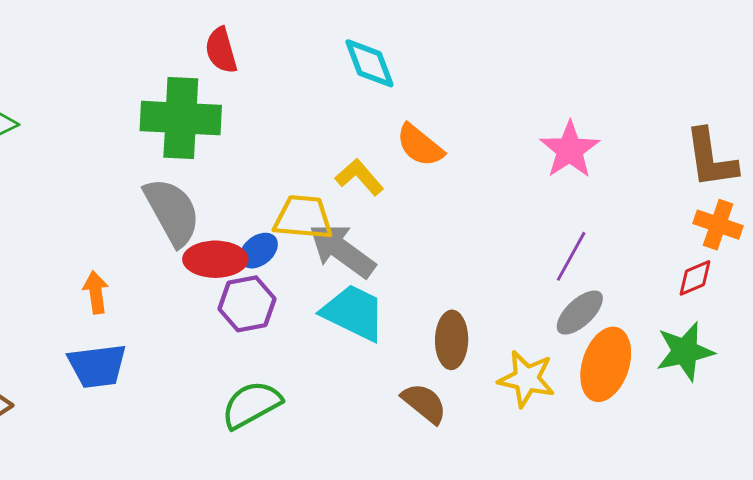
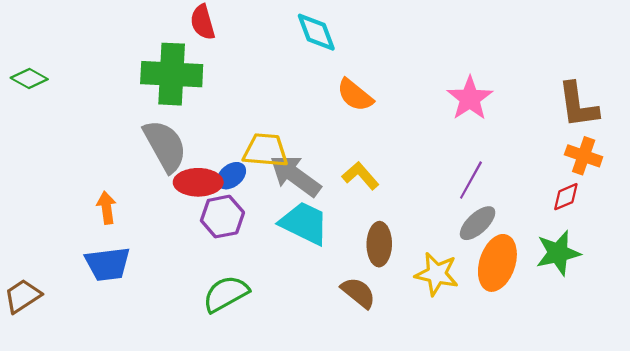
yellow L-shape: (359, 177) -> (360, 176), moved

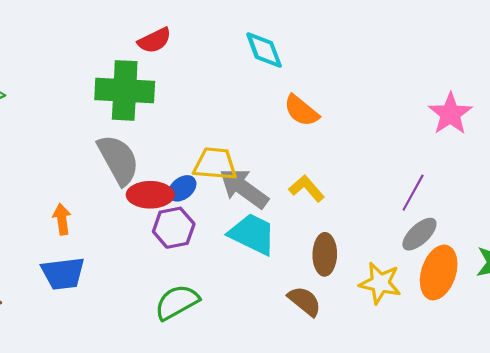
red semicircle: (203, 22) -> (154, 40), turned -100
pink star: (470, 98) -> (450, 114), moved

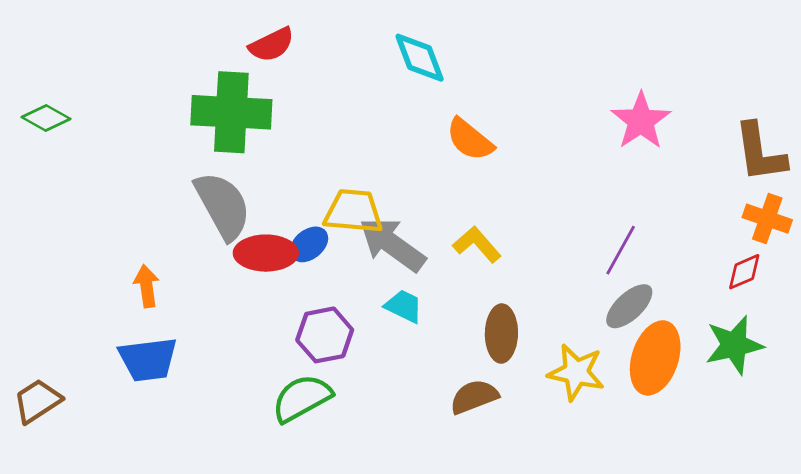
pink star: (450, 114) -> (641, 121), moved
purple hexagon: (174, 228) -> (325, 335), moved
cyan trapezoid: (252, 234) -> (404, 306), size x0.6
brown semicircle: (305, 301) -> (474, 397), turned -60

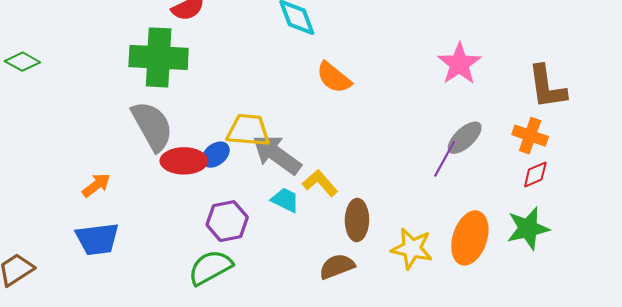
orange cross: (767, 219) -> (530, 136), moved
yellow L-shape: (477, 244) -> (320, 183), moved
orange arrow: (147, 286) -> (96, 185), turned 60
gray ellipse: (629, 306) -> (465, 138), moved

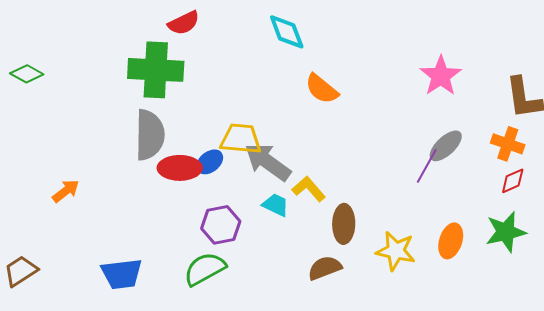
gray semicircle: (152, 126) -> (150, 135), turned 30
orange arrow: (96, 185) -> (66, 191), moved
orange ellipse: (470, 238) -> (451, 241), size x0.7
blue trapezoid: (97, 239) -> (122, 274), moved

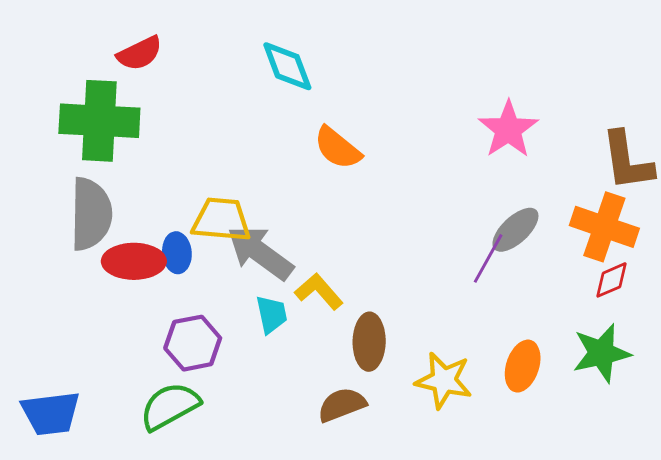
orange cross: (508, 144) -> (604, 227), size x1.4
blue ellipse: (210, 162) -> (177, 253), turned -56
cyan trapezoid: (276, 205) -> (272, 314), turned 52

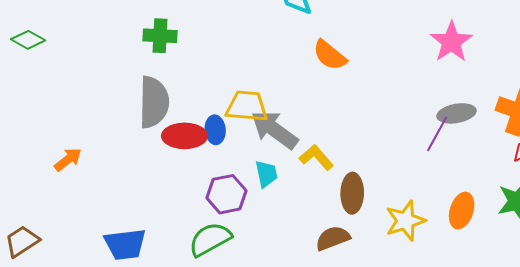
green cross: (99, 121) -> (160, 36), size x0.6
gray ellipse: (515, 230) -> (456, 113), turned 33
cyan trapezoid: (272, 314) -> (266, 174), moved
yellow star: (444, 380) -> (405, 221), turned -30

